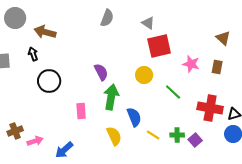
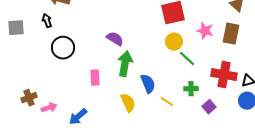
brown rectangle: (217, 67) -> (231, 34), size x1.5
purple semicircle: (101, 72) -> (115, 39), turned -30
yellow circle: (144, 75) -> (174, 42), moved
green cross: (177, 135) -> (191, 89), moved

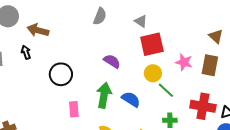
purple semicircle: (115, 39) -> (112, 61), moved
black circle: (63, 48) -> (61, 74), moved
blue semicircle: (148, 84) -> (131, 99), moved, turned -36

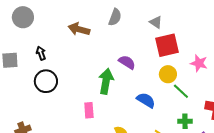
brown arrow: (38, 30) -> (79, 29), moved
black circle: (61, 74) -> (46, 81), moved
green arrow: (104, 95) -> (106, 81), moved

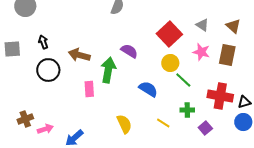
gray triangle: (156, 22) -> (202, 25), moved
brown arrow: (79, 29) -> (79, 55), moved
red square: (167, 45) -> (169, 34), turned -30
pink rectangle: (89, 110) -> (89, 89), moved

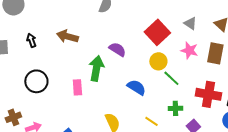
brown arrow: (79, 55) -> (67, 36), moved
black circle: (48, 70) -> (36, 81), moved

